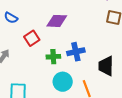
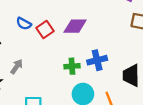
red square: (32, 38) -> (45, 29), moved

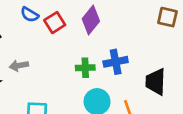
purple diamond: (75, 26) -> (91, 20), turned -55
gray arrow: (17, 67) -> (19, 66), turned -136

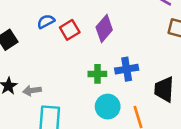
blue semicircle: (30, 14) -> (46, 21), turned 120
gray arrow: (19, 66) -> (32, 91), moved

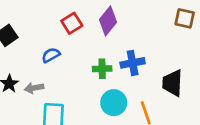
blue semicircle: (46, 21) -> (51, 55), moved

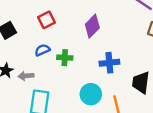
red square: (72, 23) -> (47, 20), moved
green cross: (102, 69) -> (65, 58), moved

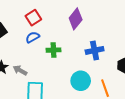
blue semicircle: (42, 50) -> (33, 37), moved
gray arrow: (26, 76) -> (20, 70), turned 40

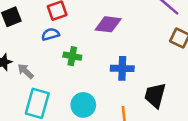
purple diamond: (76, 19) -> (108, 24), turned 45
cyan circle: (81, 81) -> (83, 105), moved

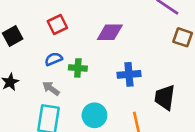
blue semicircle: (50, 34) -> (54, 59), moved
gray arrow: (26, 71) -> (51, 88), moved

